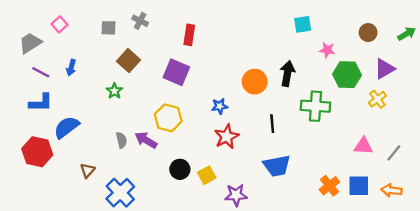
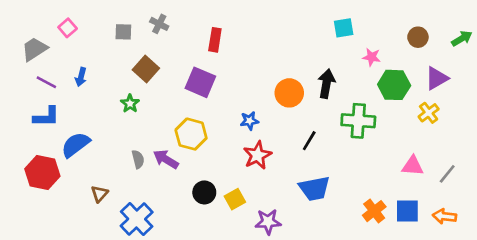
black line: (272, 124) -> (309, 141), turned 36

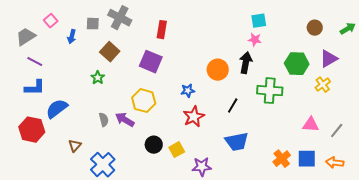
gray cross: (159, 24) -> (120, 18), size x1.6
pink star: (372, 57) -> (255, 40), moved
blue arrow: (81, 77) -> (72, 37), moved

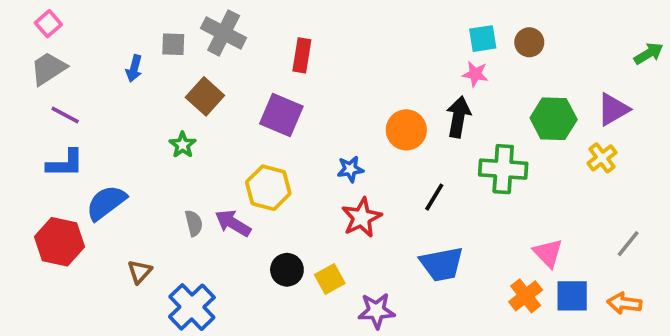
pink square: (51, 21) -> (48, 24), moved
brown circle: (315, 28) -> (529, 42), moved
pink triangle: (311, 125) -> (548, 253), moved, turned 42

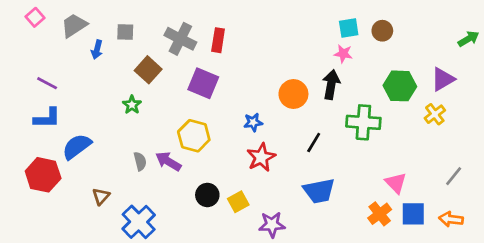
gray cross: (224, 33) -> (180, 39), moved
gray trapezoid: (48, 68) -> (74, 25), moved

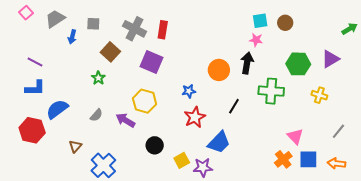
yellow cross: (435, 114) -> (319, 95), moved, turned -35
gray semicircle: (140, 161) -> (96, 115), moved, turned 56
blue trapezoid: (319, 191) -> (219, 142), moved, turned -35
yellow square: (238, 202) -> (182, 160), moved

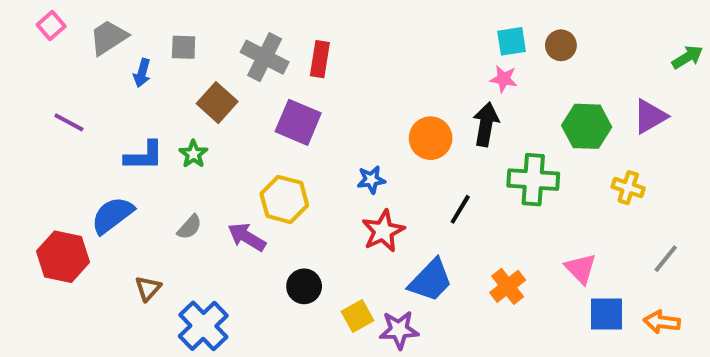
blue L-shape: (35, 88) -> (144, 156), moved
orange cross: (283, 159) -> (508, 286), moved

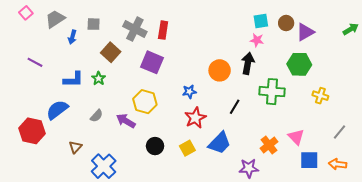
purple triangle: (650, 116) -> (305, 32), moved
orange cross: (508, 286) -> (269, 145), moved
yellow square: (357, 316) -> (187, 148), moved
purple star: (399, 330) -> (249, 168), moved

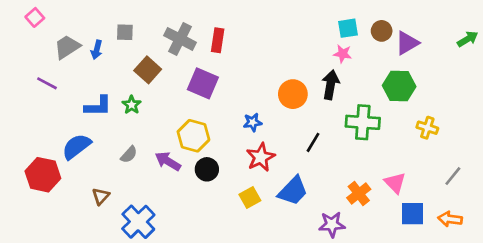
gray trapezoid: (55, 19) -> (67, 47), moved
black circle: (155, 146) -> (207, 169), moved

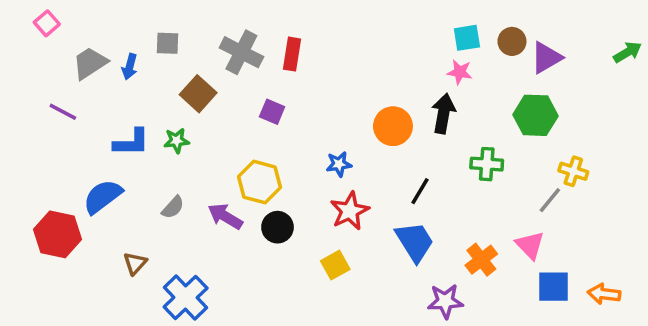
purple square: (203, 83) -> (272, 112), size x0.6
green star: (132, 105) -> (177, 141), turned 30
green cross: (363, 122) -> (487, 164), size x0.7
gray line: (453, 176) -> (550, 200), moved
blue trapezoid: (293, 191) -> (415, 242), moved, turned -76

